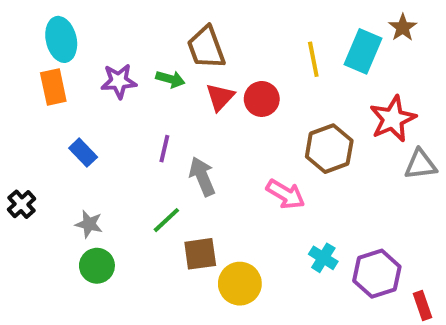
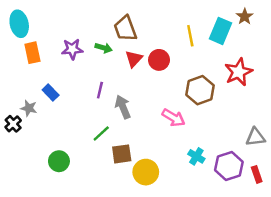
cyan ellipse: (61, 39) -> (19, 24), moved
gray triangle: (421, 164) -> (255, 137), moved
gray star: (89, 224) -> (29, 108), moved
red rectangle: (423, 305) -> (257, 174), moved

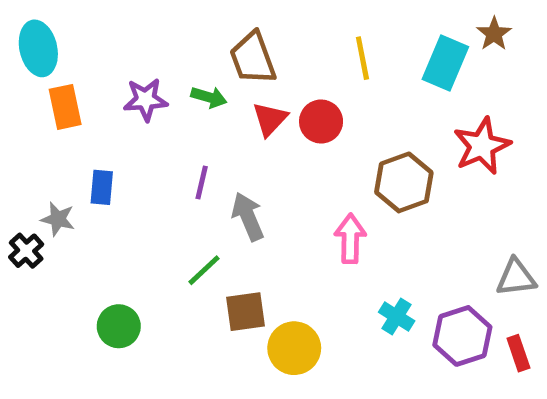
yellow line: (190, 36) -> (362, 58), moved
blue rectangle: (51, 92) -> (102, 187), turned 49
pink arrow: (173, 118) -> (350, 238), turned -120

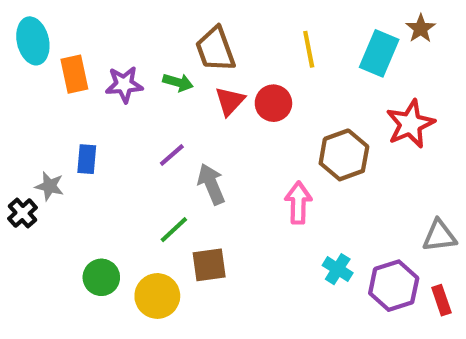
orange rectangle: (65, 107) -> (74, 74), moved
purple line: (202, 182) -> (172, 155), turned 36
yellow circle: (294, 348) -> (157, 296), moved

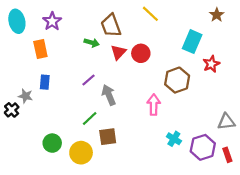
yellow line: (309, 49) -> (150, 14), moved, turned -36
cyan rectangle: (379, 53) -> (192, 42), moved
orange rectangle: (74, 74) -> (40, 49), moved
purple star: (124, 84) -> (52, 21), moved, turned -30
red star: (410, 124) -> (211, 64), size x0.7

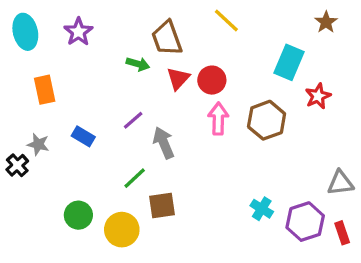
orange rectangle: (40, 49) -> (45, 90), moved
blue rectangle: (45, 82) -> (83, 136), moved, turned -64
pink arrow: (154, 105) -> (218, 119), moved

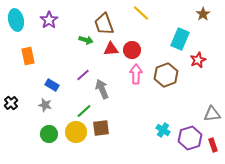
red triangle: (178, 78) -> (111, 49), turned 42
gray star: (38, 144) -> (45, 105), moved
yellow circle: (122, 230) -> (76, 132), moved

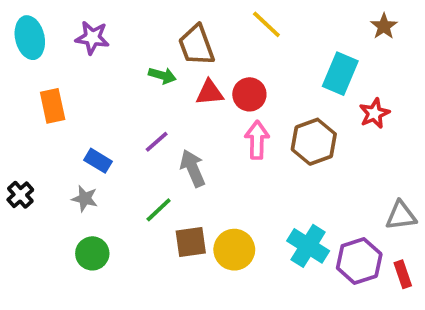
purple star: (49, 20) -> (92, 38), turned -30
cyan cross: (163, 130) -> (308, 246), size x1.5
yellow circle: (76, 132) -> (234, 250), moved

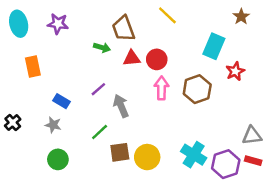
red rectangle: (403, 274) -> (253, 161), moved, turned -56

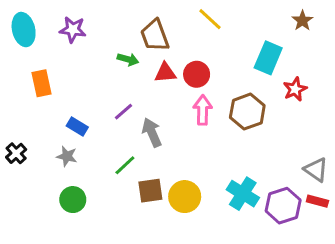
gray triangle: (252, 136) -> (316, 170), turned 42

